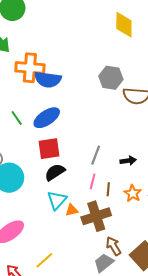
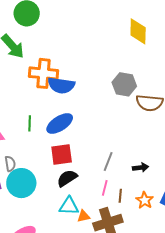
green line: (17, 118) -> (30, 123), turned 35
cyan triangle: (57, 200) -> (69, 206), turned 50

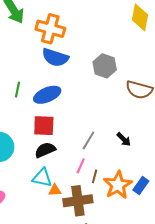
orange cross: (43, 73) -> (50, 29), moved
gray hexagon: (124, 84) -> (105, 66), moved
black arrow: (141, 168) -> (124, 139), moved, turned 42
orange star: (145, 200) -> (118, 185), size x1.6

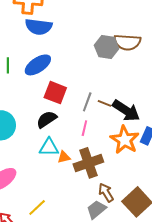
gray hexagon: (105, 66) -> (107, 47), moved
red square: (44, 126) -> (55, 93), moved, turned 30
black arrow: (124, 139) -> (126, 111), moved, size x1.8
brown line: (95, 176) -> (104, 103), moved, turned -72

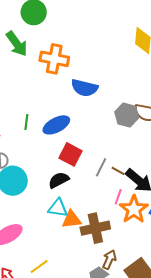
blue semicircle: (39, 27) -> (84, 88), moved
pink line: (84, 128) -> (118, 197), moved
orange triangle: (64, 157) -> (72, 219), size x1.5
brown arrow: (106, 193) -> (109, 260), turned 48

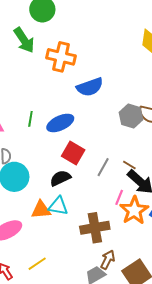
blue semicircle: (84, 88) -> (90, 87), turned -36
brown line: (118, 171) -> (129, 165), moved
orange triangle: (72, 219) -> (41, 210), moved

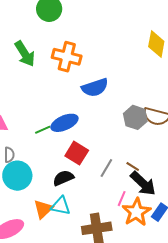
green arrow: (24, 40) -> (25, 54), moved
green line: (30, 119) -> (43, 130), moved, turned 56
orange triangle: (41, 210) -> (43, 209), turned -40

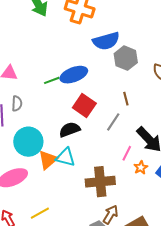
gray hexagon: (135, 117) -> (126, 58), moved
brown line: (133, 166) -> (126, 99), moved, turned 40
cyan circle: (17, 176) -> (28, 142), moved
orange star: (136, 212) -> (141, 168), size x0.5

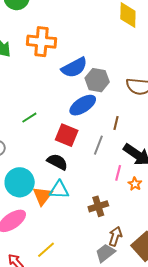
blue ellipse: (74, 75) -> (83, 105), moved
brown line: (126, 99) -> (116, 123), moved, turned 40
black semicircle: (70, 130) -> (57, 162), turned 60
brown cross: (100, 182) -> (98, 206), size x0.7

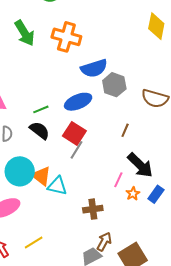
blue ellipse: (83, 105) -> (78, 102), moved
gray line: (98, 145) -> (77, 150), moved
black semicircle: (57, 162) -> (40, 130), moved
orange triangle: (42, 196) -> (41, 176), moved, turned -40

